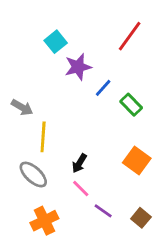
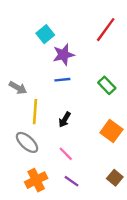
blue line: (103, 88) -> (62, 80), moved, turned 42
black arrow: (79, 163) -> (65, 120), moved
purple line: (103, 211) -> (71, 181), moved

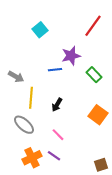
purple star: (64, 55) -> (71, 56), moved
brown square: (115, 178) -> (101, 165), moved, turned 32
purple line: (71, 181) -> (54, 156), moved

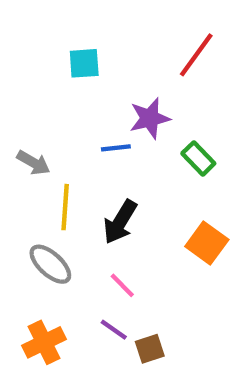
cyan square: (40, 30) -> (84, 63), turned 35
black arrow: (57, 105) -> (120, 222), size x1.5
orange cross: (32, 158) -> (44, 342), moved
brown square: (101, 165) -> (150, 349), moved

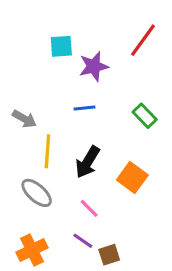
purple star: (150, 118) -> (94, 66), moved
orange square: (207, 243) -> (132, 177), moved

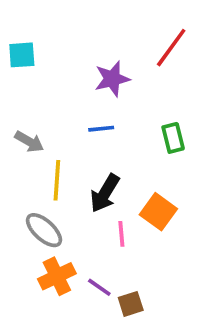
cyan square: (61, 46) -> (22, 55), moved
green rectangle: (145, 116) -> (173, 138), turned 30
pink line: (89, 208) -> (121, 234), moved, turned 40
orange cross: (32, 250) -> (57, 276), moved

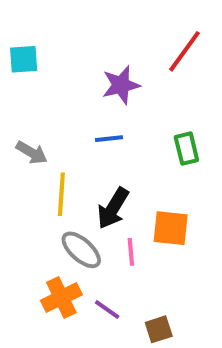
orange square: (158, 212) -> (171, 228), turned -30
gray ellipse: (44, 230) -> (81, 250), moved
brown square: (131, 304) -> (159, 329), moved

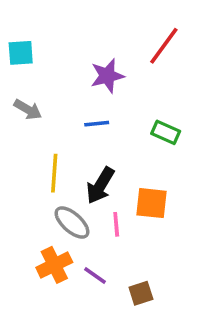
green rectangle: (186, 149) -> (166, 132), turned -52
gray arrow: (32, 153) -> (28, 109), moved

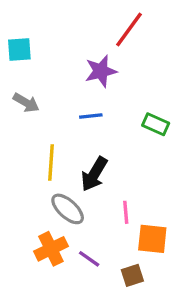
red line: (164, 46) -> (129, 30), moved
orange square: (152, 203) -> (152, 239), moved
pink line: (116, 224) -> (126, 212), moved

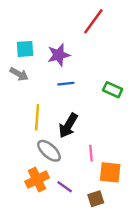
cyan square: (19, 50) -> (25, 49), moved
purple star: (101, 71) -> (59, 55), moved

